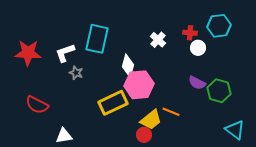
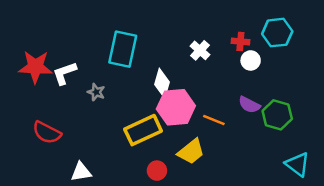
white L-shape: (65, 53) -> (65, 73), moved
orange line: (171, 112) -> (214, 120), moved
red circle: (144, 135) -> (157, 171), moved

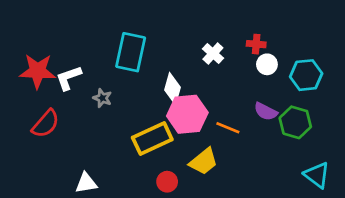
cyan hexagon: (277, 33) -> (306, 75), moved
red semicircle: (47, 133) -> (46, 124), moved, turned -76

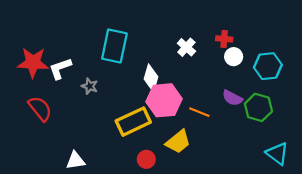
red semicircle: (46, 124) -> (40, 109), turned -80

